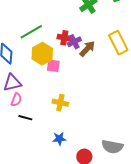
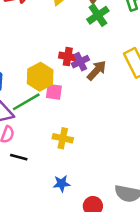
green line: (31, 32) -> (26, 102), moved

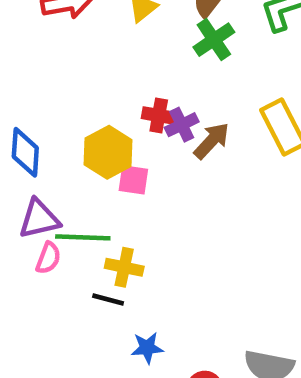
green line: (26, 102) -> (83, 237), moved, turned 32
yellow cross: (63, 138) -> (124, 267), moved
black line: (19, 157) -> (108, 299), moved

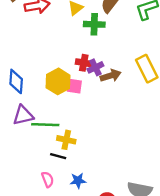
green cross: (214, 40) -> (94, 24), moved, turned 36
brown arrow: (212, 141) -> (111, 76), turned 30
pink square: (133, 180) -> (74, 86), moved
pink semicircle: (48, 258) -> (48, 179), moved, turned -42

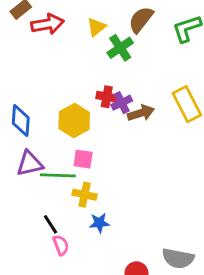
green cross: (94, 24) -> (120, 48), turned -36
pink square: (74, 86) -> (83, 159), moved
black line: (58, 156) -> (50, 224), moved, turned 42
blue star: (78, 181) -> (99, 223), moved

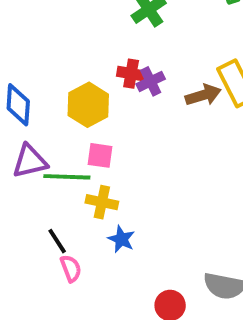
brown arrow: (141, 113) -> (203, 95), moved
blue star: (99, 223) -> (121, 239), turned 30

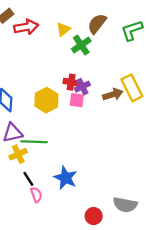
pink square: (100, 155) -> (77, 100), moved
yellow cross: (102, 202) -> (18, 154), moved, turned -36
blue star: (121, 239) -> (65, 178), size x1.5

